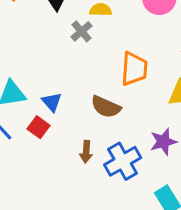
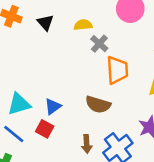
gray cross: (81, 31) -> (99, 44), moved
blue triangle: (52, 102) -> (53, 106), turned 42

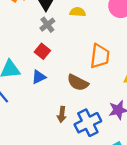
gray cross: (99, 44) -> (47, 25), moved
red square: (45, 129) -> (42, 51), moved

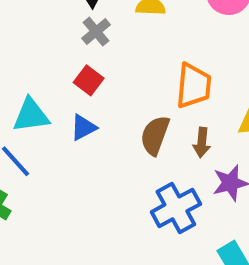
brown semicircle: (78, 83) -> (155, 135), turned 85
brown arrow: (62, 114) -> (202, 143), moved

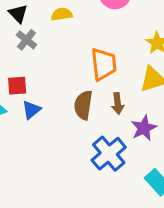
red square: (89, 80) -> (17, 86), moved, turned -30

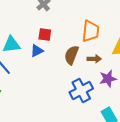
red square: (17, 86) -> (45, 35), moved
brown arrow: (118, 103) -> (94, 59), turned -96

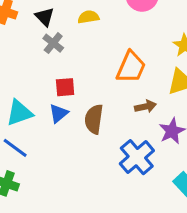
orange trapezoid: (91, 31) -> (131, 67), turned 30
brown semicircle: (72, 55) -> (94, 119), moved

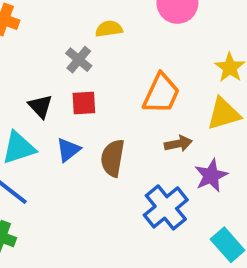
black triangle: (45, 17) -> (40, 106), moved
gray cross: (53, 43) -> (79, 60), moved
red square: (65, 87) -> (84, 103), moved

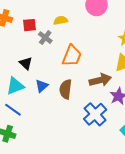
orange trapezoid: (161, 94) -> (72, 56), moved
red square: (84, 103) -> (30, 25), moved
brown arrow: (178, 144) -> (100, 80), size x1.5

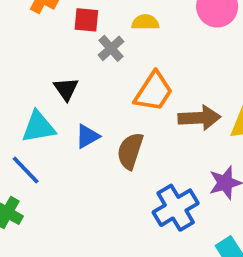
brown arrow: (100, 80) -> (199, 118), moved

